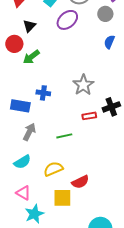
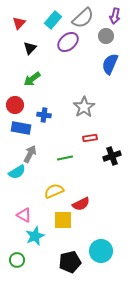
blue semicircle: (109, 42) -> (110, 64), size x1.5
red circle: (14, 44) -> (15, 105), moved
black cross: (111, 107) -> (112, 156), moved
cyan semicircle: (22, 162) -> (17, 172), moved

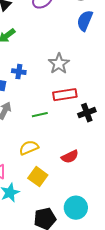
red rectangle: (90, 138) -> (65, 95), size x1.6
red semicircle: (81, 204) -> (70, 157), moved
yellow square: (63, 220) -> (38, 177), turned 36

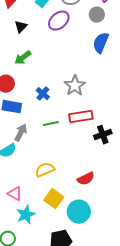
blue cross: (19, 72) -> (43, 94), moved, turned 32
green line: (40, 115) -> (51, 124), moved
cyan circle: (76, 208) -> (79, 212), moved

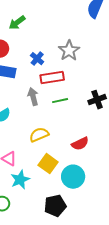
red rectangle: (81, 117) -> (52, 78), moved
green line: (51, 124) -> (60, 101), moved
gray arrow: (21, 133) -> (33, 97), moved, turned -42

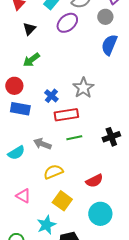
gray arrow: (33, 97) -> (42, 144), moved, turned -54
cyan circle: (73, 177) -> (100, 214), moved
cyan star: (20, 180) -> (46, 225), moved

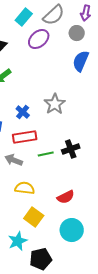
red rectangle: (66, 115) -> (25, 137), moved
black cross: (111, 137) -> (71, 149), moved
yellow semicircle: (53, 172) -> (25, 188), turned 30

